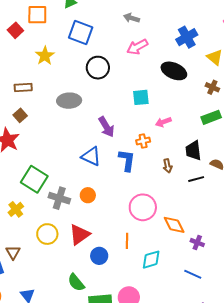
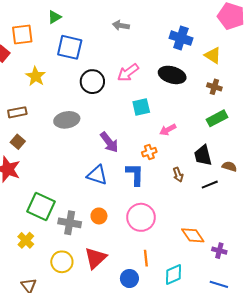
blue cross: (187, 37) -> (181, 38), turned -35
pink arrow: (137, 47) -> (128, 73), moved
pink circle: (143, 207) -> (141, 217), moved
blue circle: (99, 256) -> (129, 278), moved

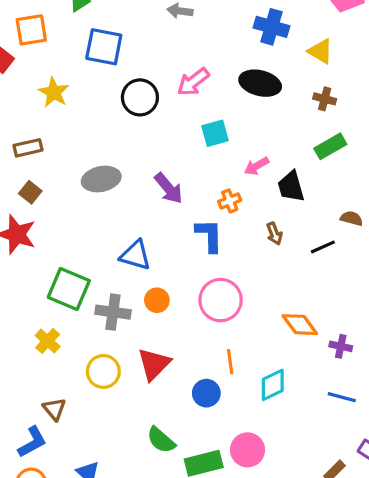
gray ellipse: (67, 120) -> (101, 179), moved
black trapezoid: (203, 155) -> (291, 187), moved
blue triangle: (97, 175) -> (135, 255), moved

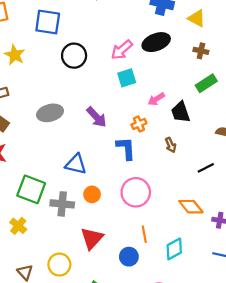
pink arrow: (193, 82) -> (122, 50), moved
black ellipse: (260, 83) -> (156, 42), turned -32
black line: (323, 247) -> (206, 168), moved
yellow circle: (103, 371) -> (59, 265), moved

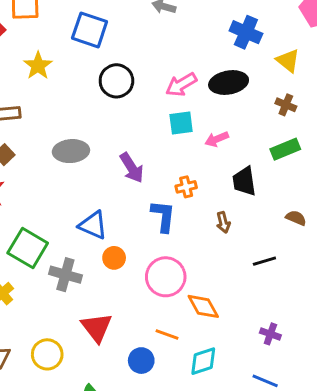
pink arrow: (156, 99) -> (217, 139), moved
orange circle: (92, 194) -> (114, 258), moved
orange diamond: (191, 207) -> (203, 306), moved
orange line: (144, 234) -> (167, 335), turned -70
red triangle: (92, 238) -> (97, 327), turned -30

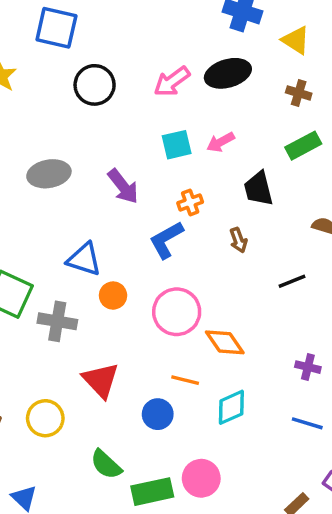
cyan square: (181, 123) -> (177, 145), moved
blue L-shape: (163, 216) -> (166, 240), turned -120

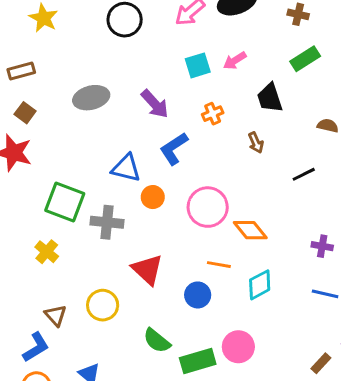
blue L-shape: (166, 240) -> (174, 149), moved

